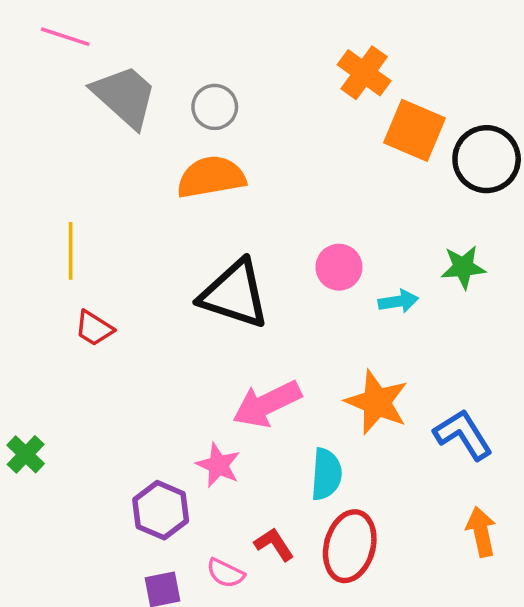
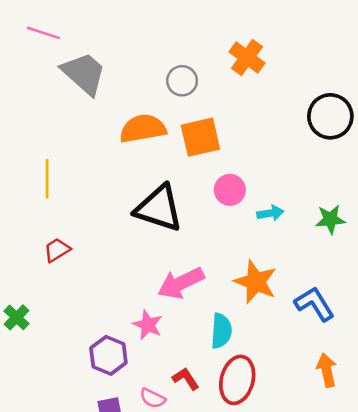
gray circle: (215, 107) -> (182, 81), moved
orange square: (415, 130) -> (200, 137), moved, turned -36
green star: (463, 267) -> (330, 219), moved
red trapezoid: (94, 328) -> (57, 250), moved, turned 116

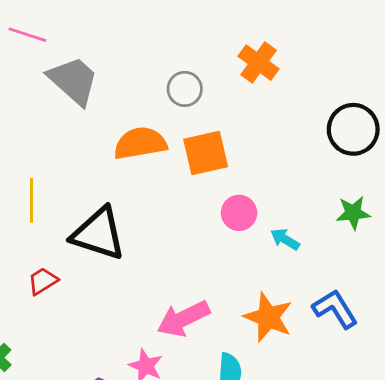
black triangle: (159, 208) -> (98, 234), moved
cyan arrow: (270, 213) -> (285, 239), turned -140
green star: (330, 219) -> (353, 213), moved
blue L-shape: (314, 304) -> (335, 309), moved

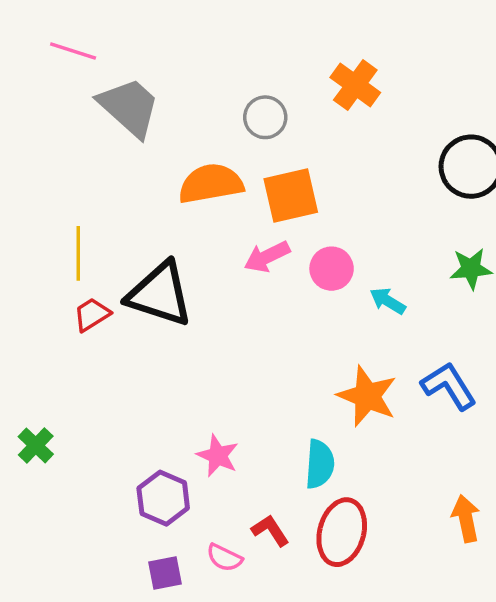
red trapezoid: (43, 281) -> (92, 315), moved
pink arrow: (183, 319) -> (267, 257), moved, size x0.7

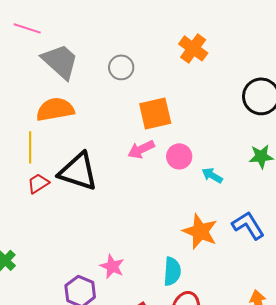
gray circle: (265, 117) -> (121, 67), moved
orange semicircle: (211, 184) -> (55, 109), moved

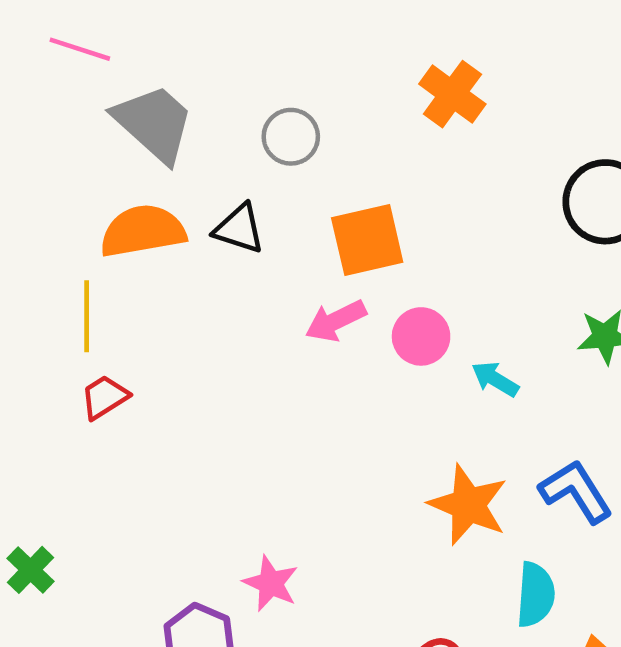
black triangle: (78, 171) -> (239, 229), moved, size x0.6
cyan semicircle: (172, 271) -> (535, 595), moved

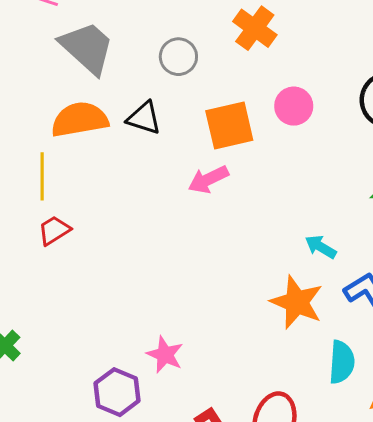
orange cross: (452, 94) -> (255, 28), moved
pink circle: (421, 336) -> (294, 106), moved
cyan arrow: (495, 379) -> (321, 247), moved

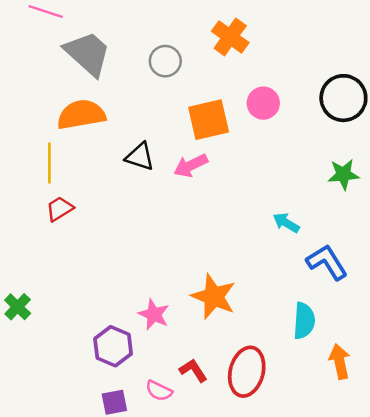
black triangle: (144, 118) -> (140, 157), moved
orange star: (297, 302) -> (214, 297), moved

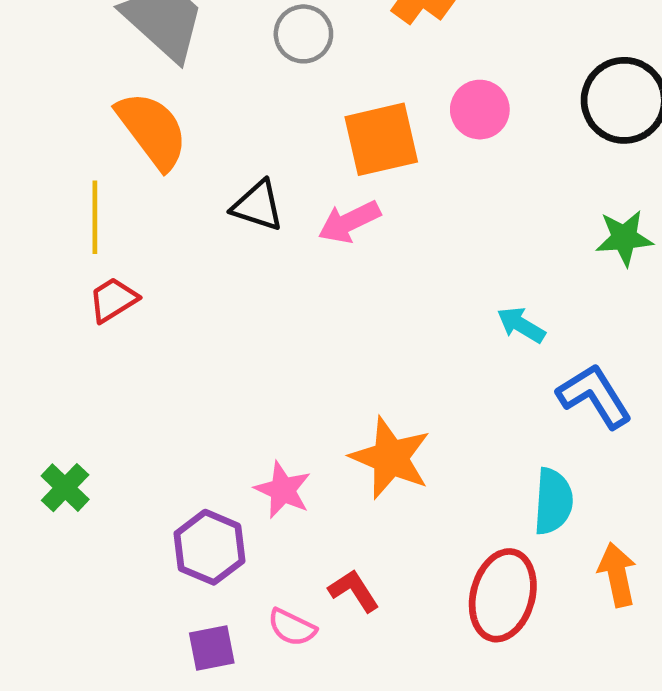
orange semicircle: (81, 115) -> (152, 130), turned 63
green cross: (18, 307) -> (65, 488), moved
red ellipse: (247, 372) -> (503, 595), moved

